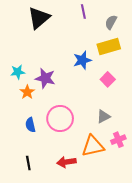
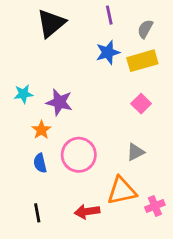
blue star: (82, 60) -> (108, 52), moved
orange star: (27, 92) -> (41, 130), moved
pink cross: (118, 140) -> (155, 206), moved

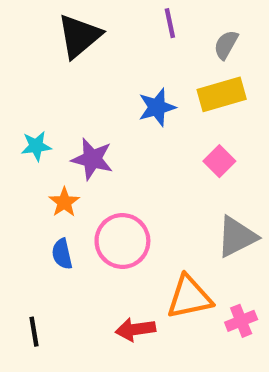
blue star: (108, 52) -> (157, 107), moved
gray triangle: (135, 152) -> (237, 237), moved, size x1.5
black line: (37, 213) -> (34, 332), moved

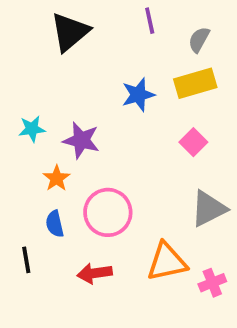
red arrow: (135, 329) -> (95, 273), moved
black line: (34, 332) -> (26, 260), moved

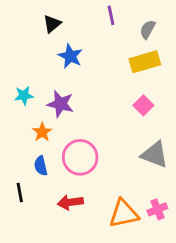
black triangle: (70, 32) -> (52, 24), size x0.6
blue star: (138, 95) -> (70, 56), moved, turned -30
gray triangle: (209, 209) -> (155, 155), turned 48
orange triangle: (167, 262) -> (124, 214), moved

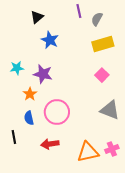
gray semicircle: (148, 29) -> (97, 19), moved

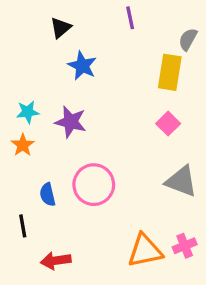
gray semicircle: (97, 19) -> (188, 39), moved
yellow rectangle: (103, 44) -> (170, 72), turned -65
orange star: (30, 94) -> (23, 145), moved
red arrow: (50, 144) -> (56, 261), moved

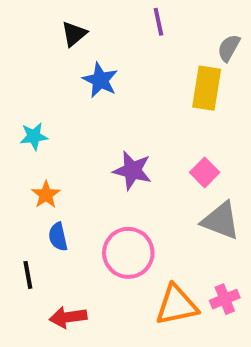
purple star: (71, 122) -> (132, 170), moved
pink square: (168, 124) -> (205, 172), moved
orange star: (23, 145) -> (46, 195), moved
pink circle: (94, 185) -> (128, 253), moved

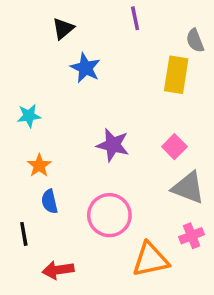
gray semicircle: (229, 48) -> (195, 40), turned -50
pink cross: (225, 299) -> (192, 236), moved

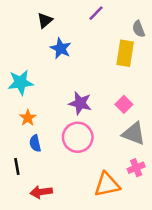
purple line: (135, 18) -> (96, 13), turned 56
cyan star: (29, 116) -> (21, 82), size x1.5
pink circle: (109, 215) -> (78, 137), moved

